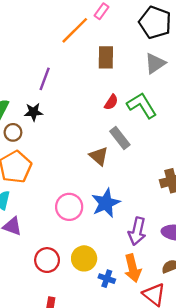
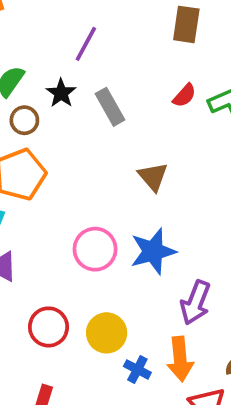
black star: (34, 112) -> (61, 93), turned 30
gray rectangle: (120, 138) -> (110, 107), moved

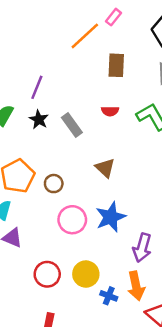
purple line: (86, 44) -> (37, 87), moved
red semicircle: (184, 95) -> (110, 111), moved, turned 56
brown circle: (24, 120) -> (54, 184), moved

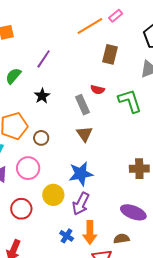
black star: (39, 119) -> (42, 96), moved
gray rectangle: (72, 125) -> (83, 105), moved
pink circle: (72, 220) -> (28, 168), moved
purple arrow: (142, 248) -> (81, 204), moved
yellow circle: (86, 274) -> (53, 195), moved

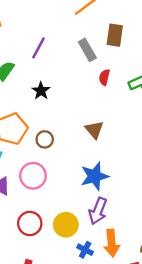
red semicircle: (98, 90) -> (104, 77), turned 96
gray rectangle: (83, 105) -> (87, 50), moved
yellow circle: (53, 195) -> (66, 225), moved

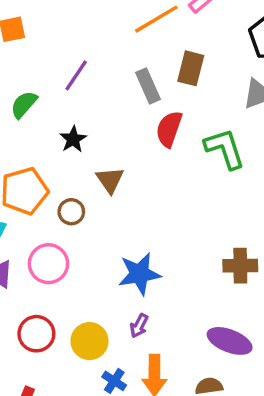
red semicircle: (104, 77) -> (169, 129), size x1.5
brown triangle: (94, 130) -> (110, 180), moved
purple arrow: (98, 211) -> (139, 326), size x0.6

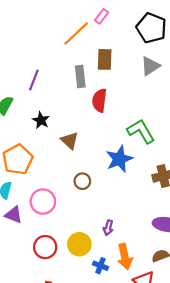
gray rectangle: (148, 86) -> (80, 76), turned 30
green L-shape: (225, 149) -> (141, 131), moved
brown circle: (71, 212) -> (82, 181), moved
blue star: (139, 274) -> (119, 159), moved

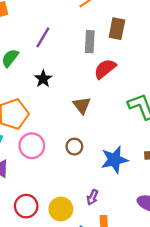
red semicircle: (99, 100) -> (105, 69), turned 35
brown triangle: (70, 141) -> (82, 105), moved
blue star: (119, 159) -> (114, 160), moved
pink circle: (43, 202) -> (32, 146), moved

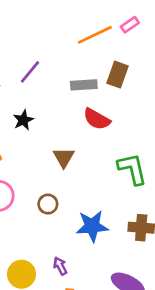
gray rectangle: (90, 42) -> (84, 85), turned 75
red semicircle: (105, 69) -> (97, 119), turned -120
purple arrow: (92, 197) -> (60, 266), turned 120

